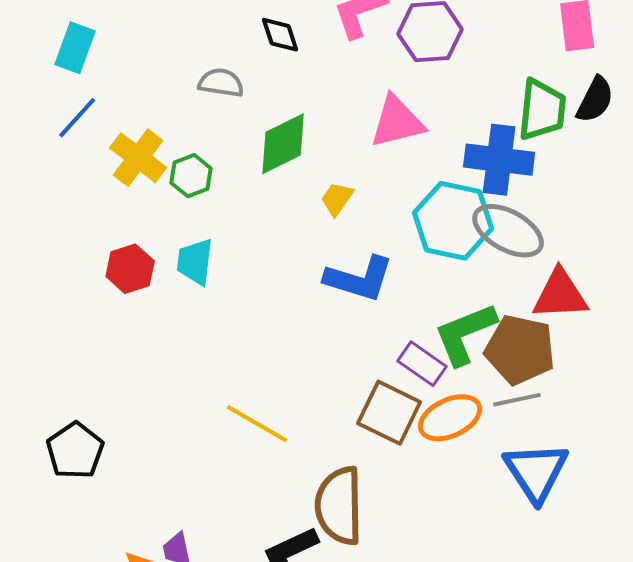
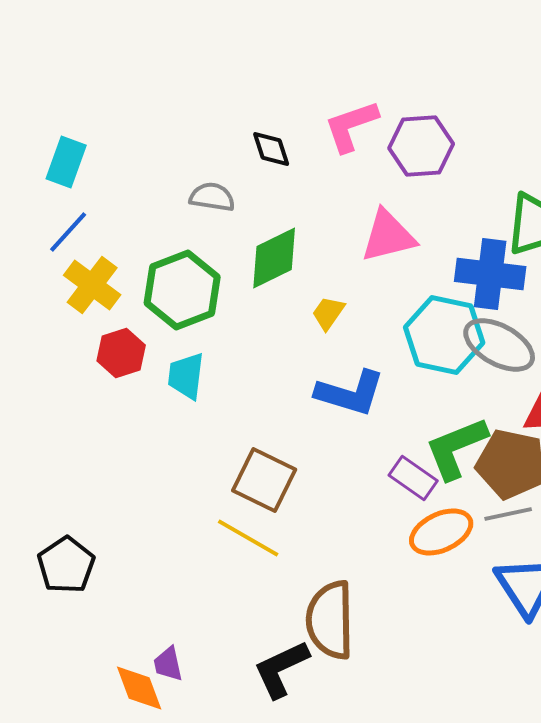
yellow cross: (138, 158) -> (92, 285), moved
green hexagon: (191, 176) -> (182, 290), size x1.8
red hexagon: (130, 269) -> (121, 353), moved
brown square: (389, 413) -> (264, 480), moved

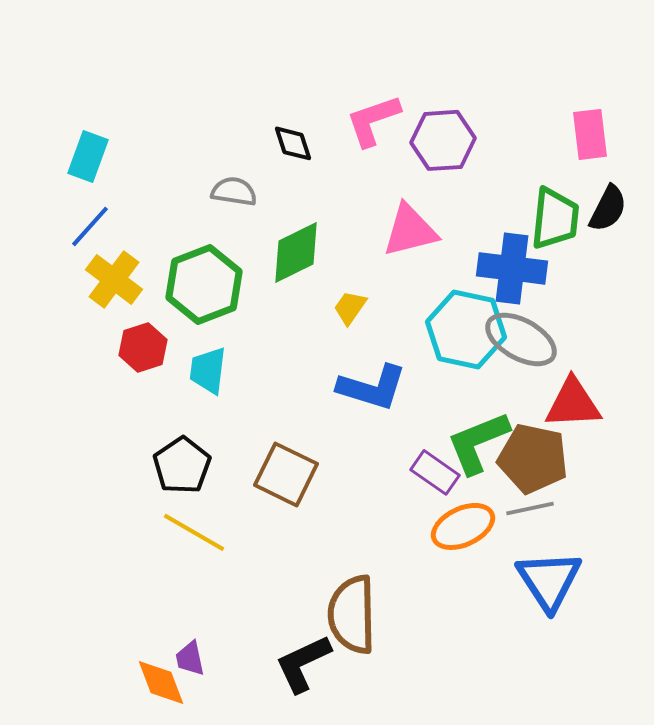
yellow line: (248, 538) -> (194, 532), moved
black pentagon: (66, 565) -> (182, 465), moved

